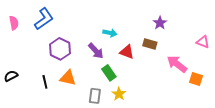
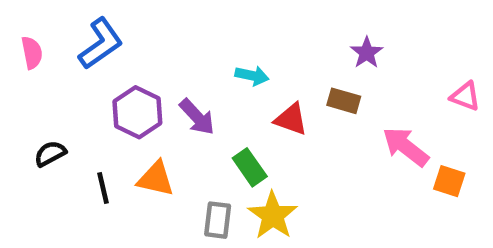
purple arrow: (96, 51) -> (197, 117), moved
black semicircle: (11, 76) -> (50, 154), moved
yellow star: (119, 94) -> (273, 215), size x1.5

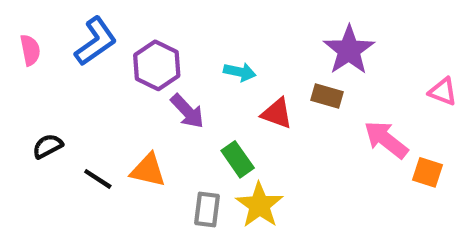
purple star: (367, 53) -> (349, 50), size x1.6
purple hexagon: (137, 112) -> (157, 65), moved
black line: (103, 188) -> (98, 179), turned -44

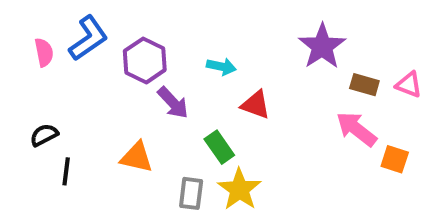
pink semicircle: (30, 50) -> (44, 52), moved
brown rectangle: (327, 96) -> (364, 85), moved
black line: (98, 179) -> (66, 171), moved, turned 64

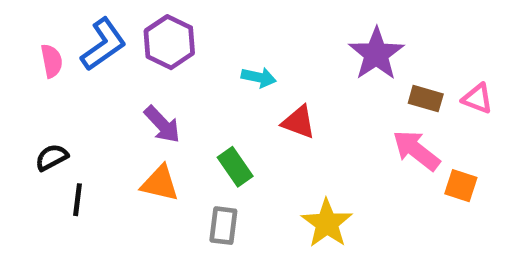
purple hexagon: (145, 60) -> (169, 42), moved
purple arrow: (173, 103) -> (162, 124), moved
green rectangle: (219, 147) -> (235, 167), moved
yellow star: (239, 189) -> (327, 223), moved

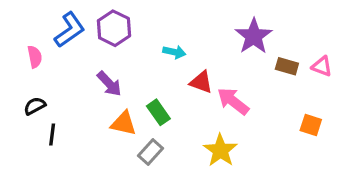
pink semicircle: (52, 61) -> (35, 57), moved
pink arrow: (416, 150) -> (233, 101), moved
orange triangle: (160, 183) -> (124, 123), moved
gray rectangle: (223, 226) -> (151, 152), turned 35

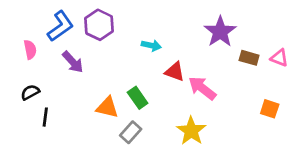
purple arrow: (109, 84) -> (73, 62), moved

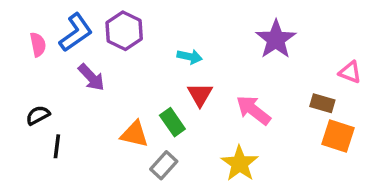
pink semicircle: (30, 50) -> (38, 45), moved
brown rectangle: (249, 58) -> (322, 103), moved
red triangle: (175, 72) -> (200, 95), moved, turned 40
orange square: (270, 109) -> (338, 136), size x1.4

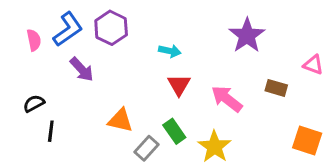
brown rectangle: (322, 103) -> (276, 88), moved
green rectangle: (172, 122) -> (174, 131), moved
orange square: (338, 136) -> (307, 140), moved

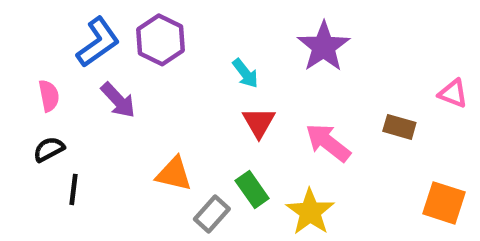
purple star: (247, 35) -> (323, 47), moved
pink semicircle: (34, 40) -> (49, 96), moved
cyan arrow: (170, 51) -> (245, 73), turned 40

